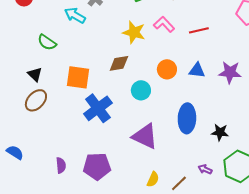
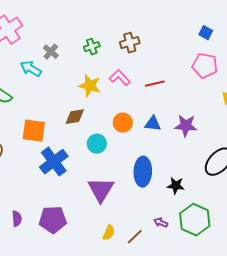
purple triangle: (145, 136) -> (101, 190), turned 36

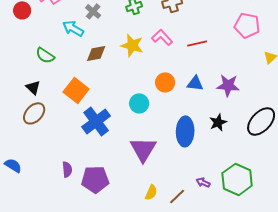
brown diamond: (75, 117) -> (96, 53), moved
orange square: (34, 131) -> (76, 90), turned 30
black star: (176, 186) -> (218, 122), moved, turned -30
purple semicircle: (17, 219) -> (67, 169), moved

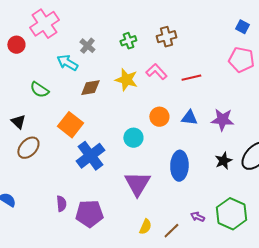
black triangle: (33, 87) -> (18, 122), moved
black star: (218, 122) -> (223, 161), moved

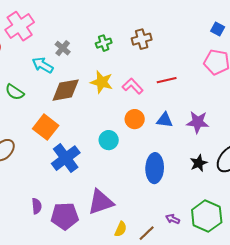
pink L-shape: (156, 72) -> (133, 86), moved
brown diamond: (90, 88) -> (66, 90), size x1.4
purple triangle: (137, 184) -> (101, 202), moved, turned 40

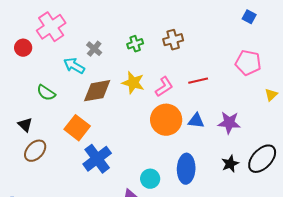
blue square: (218, 29) -> (249, 17), moved
pink L-shape: (133, 86) -> (164, 87), turned 100
orange circle: (135, 119) -> (166, 120), size x1.6
cyan circle: (109, 140) -> (150, 179), moved

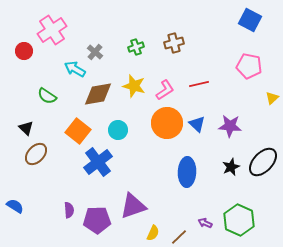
blue square: (249, 17) -> (250, 20), size x1.6
blue triangle: (196, 121) -> (197, 124), turned 36
cyan circle: (150, 179) -> (118, 130), moved

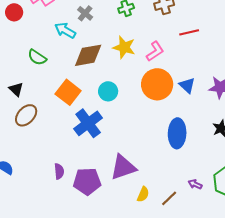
red line: (199, 84) -> (189, 32), moved

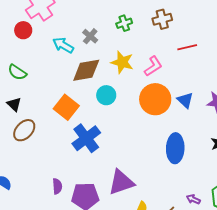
red circle: (14, 12) -> (23, 30), moved
gray cross: (85, 13) -> (90, 36), moved
green semicircle: (37, 57) -> (17, 72), moved
cyan circle: (108, 91) -> (106, 95), moved

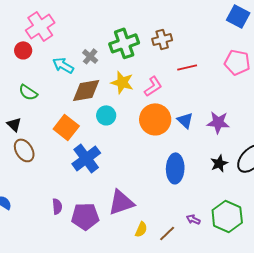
green cross: (124, 23) -> (124, 43), size x1.8
green semicircle: (17, 72) -> (28, 92), moved
brown ellipse: (24, 130) -> (24, 150), turned -75

